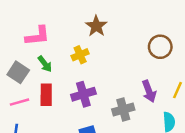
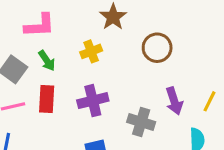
brown circle: (160, 47) -> (157, 48), moved
gray cross: (123, 109) -> (141, 122), turned 30

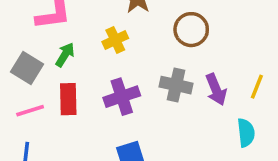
green arrow: (47, 61) -> (65, 55), turned -110
gray cross: (141, 122) -> (176, 85), moved

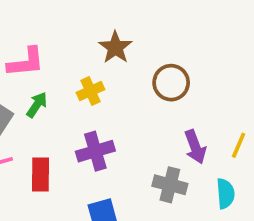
gray cross: (176, 85) -> (170, 185), moved
red rectangle: (68, 99) -> (41, 174), moved

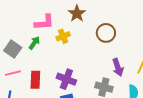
pink L-shape: (26, 62) -> (44, 22), moved
purple cross: (95, 151) -> (66, 79), moved, turned 36

